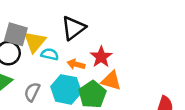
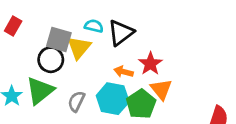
cyan semicircle: (50, 54) -> (94, 26), moved
orange triangle: (111, 81) -> (161, 89), turned 35

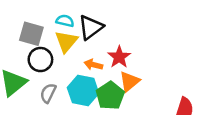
yellow triangle: (79, 48) -> (66, 41), moved
black circle: (51, 60) -> (40, 60), moved
orange triangle: (161, 89) -> (129, 81), turned 30

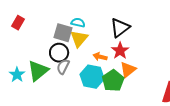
black triangle: (91, 27) -> (120, 28), moved
gray square: (31, 34) -> (63, 33), moved
gray semicircle: (48, 93) -> (63, 67), moved

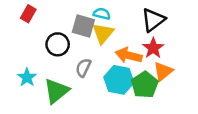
black circle: (59, 53) -> (58, 44), moved
orange arrow: (100, 57) -> (129, 55), size x1.5
green triangle: (38, 71) -> (56, 91), moved

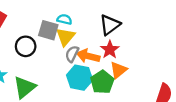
gray semicircle: (83, 68) -> (72, 54), moved

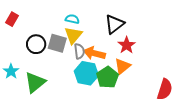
gray square: (48, 30) -> (57, 43), moved
red star: (110, 50) -> (127, 45), moved
gray semicircle: (72, 54) -> (79, 51), turned 147

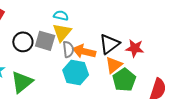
black triangle: (114, 24) -> (109, 44), moved
red star: (127, 45) -> (135, 48), moved, turned -30
green pentagon: (107, 77) -> (124, 80), moved

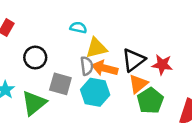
yellow triangle: (62, 32) -> (96, 48), moved, turned 36
gray square: (45, 41) -> (60, 84), moved

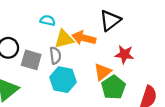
black triangle: (133, 60) -> (110, 20), moved
orange arrow: (105, 68) -> (84, 38), moved
gray square: (60, 84) -> (31, 60), moved

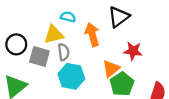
cyan semicircle: (48, 20) -> (68, 17), moved
orange arrow: (84, 38) -> (92, 34), turned 60
yellow triangle: (64, 39) -> (54, 34), moved

